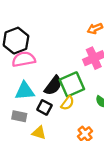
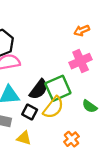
yellow semicircle: (67, 103) -> (53, 107), size x1.5

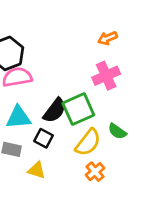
yellow semicircle: (53, 107) -> (88, 142), moved

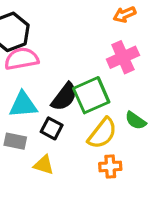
orange cross: (95, 172) -> (110, 166), turned 36

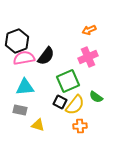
black semicircle: (64, 97) -> (46, 56), moved
black square: (52, 128) -> (60, 102), moved

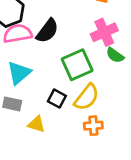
cyan triangle: (25, 87) -> (19, 73), turned -36
green semicircle: (96, 97) -> (115, 55), moved
black square: (60, 102) -> (57, 99), moved

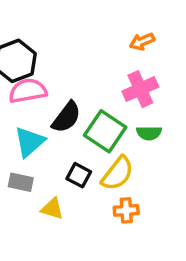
black semicircle: (47, 31) -> (66, 117), moved
green semicircle: (115, 55) -> (149, 133), moved, turned -36
green square: (77, 65) -> (105, 131), turned -32

